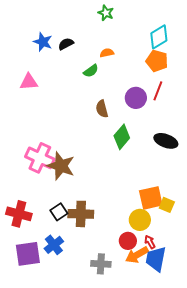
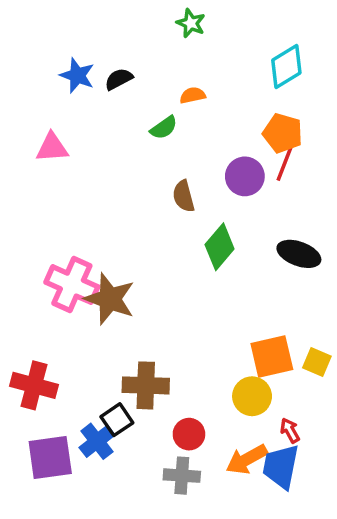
orange pentagon: (157, 61) -> (283, 133), moved
yellow square: (167, 205) -> (317, 362), moved
black square: (59, 212) -> (117, 420), moved
red circle: (128, 241) -> (189, 434), moved
red arrow: (150, 242) -> (290, 430), moved

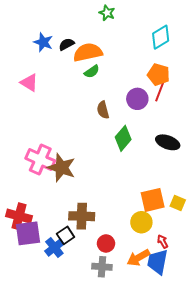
orange semicircle: (193, 95) -> (88, 52), moved, size x2.0
pink triangle: (52, 148) -> (29, 83), turned 36
purple square: (50, 458) -> (28, 233), moved

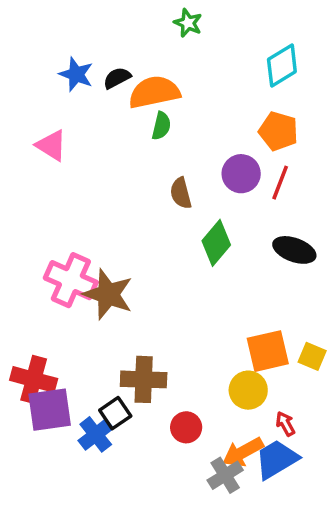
green semicircle: (92, 72) -> (161, 126), turned -42
red line: (160, 92) -> (280, 183), moved
blue trapezoid: (158, 262) -> (277, 459), turned 48
gray cross: (102, 267) -> (225, 475), moved, turned -36

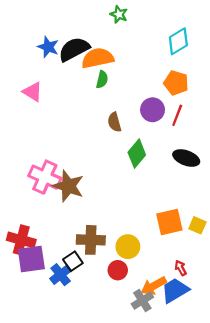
black semicircle: (117, 78) -> (74, 49), size x1.8
yellow circle: (248, 390) -> (128, 247), moved

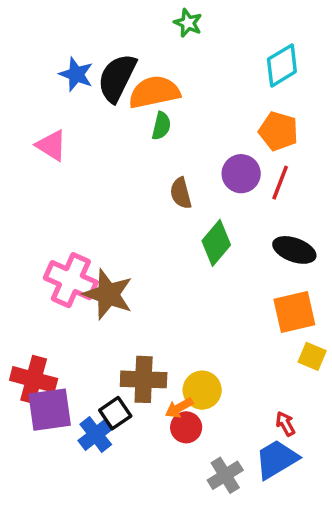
black semicircle: (74, 49) -> (117, 78), turned -36
orange square: (169, 222) -> (294, 312), moved
orange arrow: (154, 286) -> (179, 408), moved, size x0.7

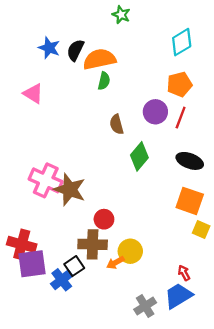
black semicircle: (117, 78) -> (75, 50), size x0.7
orange pentagon: (278, 131) -> (179, 84), turned -30
orange square: (294, 312) -> (190, 201), turned 32
red circle: (186, 427) -> (104, 219), moved

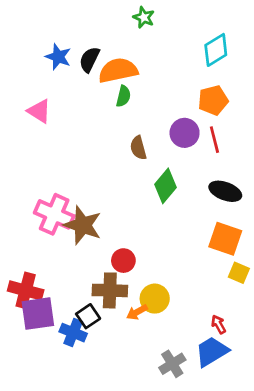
red line: (181, 118) -> (214, 140), turned -35
blue cross: (62, 280) -> (73, 333), turned -30

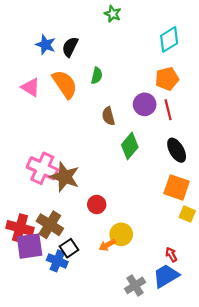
orange semicircle: (118, 70) -> (65, 84), moved, turned 68
black ellipse: (225, 191) -> (177, 150), turned 40
brown cross: (110, 290) -> (50, 225), moved, turned 30

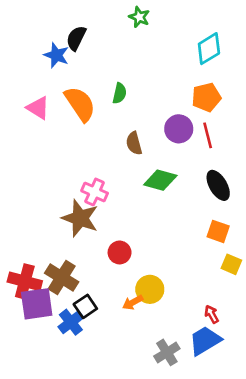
black semicircle: (70, 47) -> (76, 38), moved
green diamond: (130, 146) -> (160, 180), turned 65
pink cross: (42, 168) -> (95, 192), moved, size x0.7
orange square: (177, 187) -> (218, 231), size x0.7
blue cross: (57, 261) -> (71, 322), turned 30

